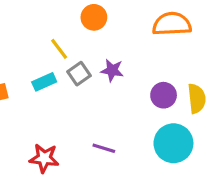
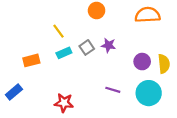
yellow line: (59, 49) -> (59, 31), moved
purple line: (104, 148) -> (113, 90), moved

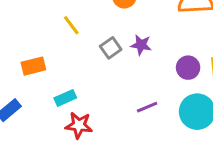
cyan rectangle: (64, 53) -> (65, 98), moved
purple line: (113, 90) -> (147, 107), turned -40

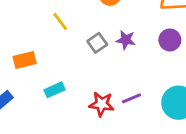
purple circle: (188, 68) -> (170, 40), moved
red star: (79, 125) -> (101, 104), moved

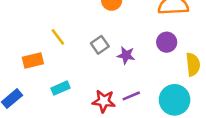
yellow line: (60, 21) -> (58, 37), moved
purple star: (126, 40) -> (126, 55), moved

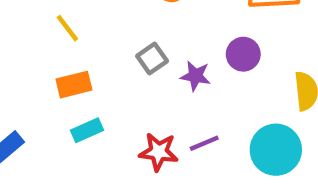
yellow line: (58, 37) -> (67, 28), moved
purple circle: (167, 42) -> (243, 54), moved
orange rectangle: (33, 61) -> (74, 85), moved

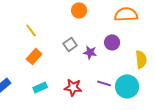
orange rectangle: (74, 85) -> (34, 56), turned -35
cyan rectangle: (87, 130) -> (40, 87), moved
purple line: (204, 143) -> (104, 83), moved, turned 40

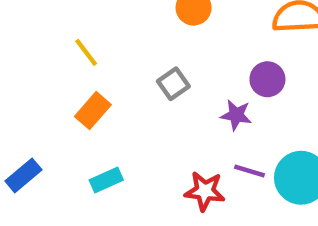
purple star: (90, 52) -> (236, 115), moved
red star: (73, 87) -> (205, 191), moved

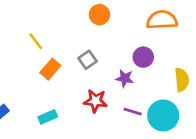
orange rectangle: (93, 111) -> (50, 69), moved
red star: (205, 191) -> (95, 101), moved

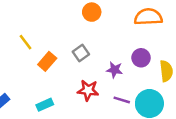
yellow line: (36, 41) -> (26, 42), moved
purple circle: (143, 57) -> (141, 58), moved

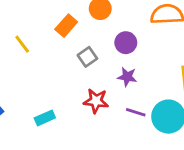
purple circle: (141, 58) -> (126, 43), moved
orange rectangle: (47, 61) -> (66, 26), moved

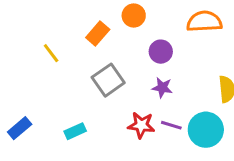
gray square: (87, 57) -> (108, 80), moved, size x1.5
red star: (96, 101) -> (141, 125), moved

